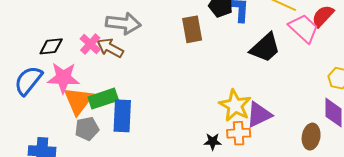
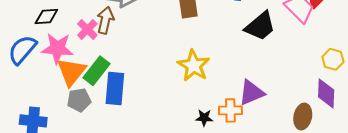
pink cross: (90, 44) -> (87, 29), moved
brown arrow: (110, 48) -> (105, 20), turned 72
green rectangle: (103, 99) -> (97, 71), turned -36
yellow star: (235, 105) -> (194, 66), moved

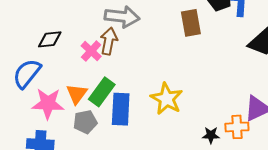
pink star: (57, 48) -> (48, 104), moved
yellow star: (194, 66) -> (167, 99), moved
orange triangle: (71, 72) -> (77, 94), size x0.7

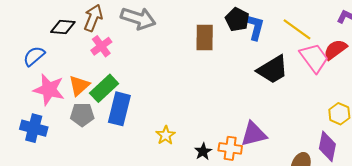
brown arrow: (109, 41) -> (93, 18), moved
blue semicircle: (27, 73) -> (34, 56), size x0.7
yellow star: (167, 99) -> (166, 135), moved, size x0.6
black star: (211, 135) -> (203, 151), turned 30

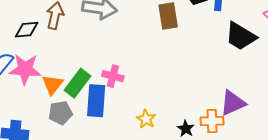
pink cross: (101, 46) -> (113, 76), moved, turned -30
black trapezoid: (273, 70) -> (241, 36), turned 72
pink star: (49, 90) -> (25, 69), moved

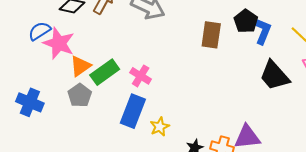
blue rectangle: (96, 101) -> (133, 111), moved
gray pentagon: (60, 113) -> (80, 95), turned 30

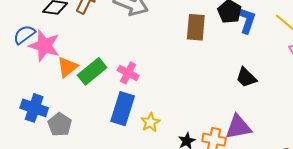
black trapezoid: (274, 76) -> (246, 77), moved, size x0.7
gray pentagon: (80, 95) -> (60, 124), moved
blue cross: (30, 102) -> (34, 108), moved

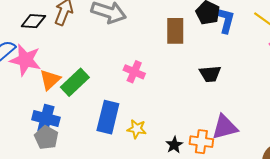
pink cross: (128, 73) -> (134, 72), moved
black trapezoid: (246, 77) -> (210, 74), moved, turned -45
blue cross: (34, 108) -> (46, 119), moved
yellow star: (150, 122) -> (137, 129), turned -30

